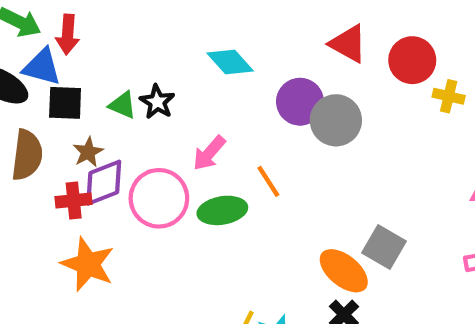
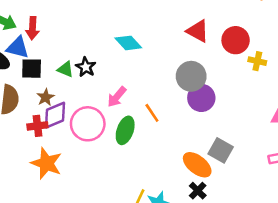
purple circle: (300, 102) -> (201, 98), moved
green ellipse: (222, 210) -> (125, 130), turned -60

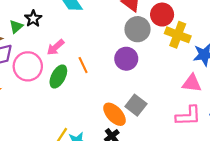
yellow cross: (257, 61) -> (178, 35), size x1.6
green triangle: (65, 69) -> (16, 27), moved, turned 48
gray circle: (191, 76) -> (138, 29), moved

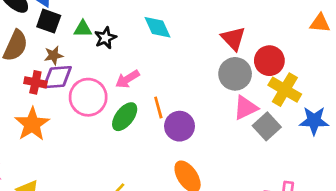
green triangle: (16, 27) -> (83, 29), moved, turned 32
purple circle: (126, 59) -> (180, 126), moved
pink triangle: (192, 83) -> (246, 108), moved, turned -42
gray square: (136, 105) -> (267, 126), moved

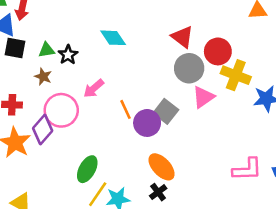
brown star: (53, 55) -> (43, 77), moved, turned -30
purple diamond: (57, 77) -> (43, 129), moved, turned -36
green ellipse: (125, 117) -> (87, 169), moved
gray square: (267, 126) -> (166, 111), moved

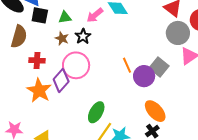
black star: (68, 55) -> (83, 36), moved
pink arrow: (94, 88) -> (95, 15), moved

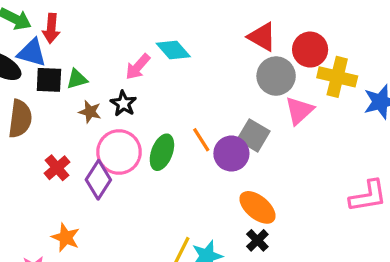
green triangle: (65, 17) -> (77, 79), moved
red cross: (37, 60) -> (57, 168), moved, turned -35
orange star: (39, 90) -> (66, 237), moved, size x0.7
green ellipse: (96, 112) -> (162, 152), moved

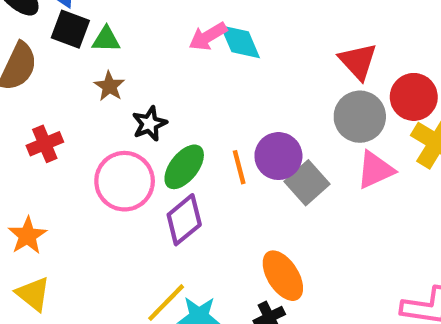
pink arrow: (138, 67) -> (208, 36), moved
black star: (123, 104) -> (149, 124), moved
pink circle: (119, 152) -> (125, 181), moved
purple circle: (231, 154) -> (278, 156), moved
purple diamond: (98, 180) -> (184, 220), moved

